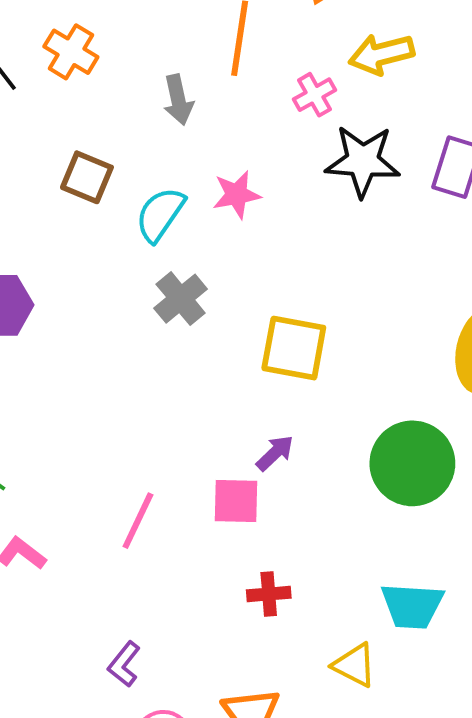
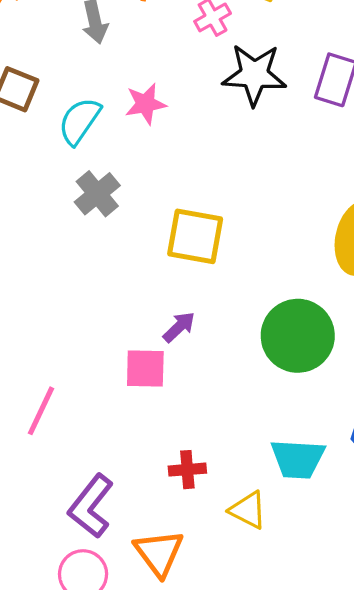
pink line: (138, 521) -> (41, 411), moved
red cross: (269, 594) -> (187, 470), moved
purple L-shape: (124, 664) -> (91, 506), moved, size x1.6

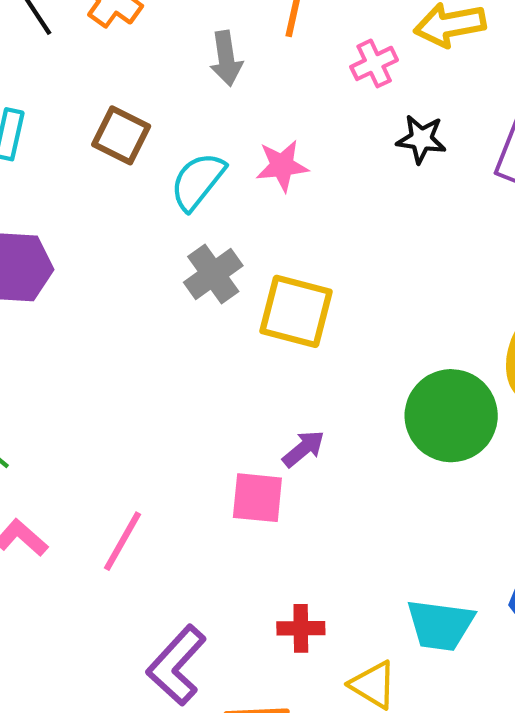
black star: (254, 75) -> (421, 139), size x0.6
yellow square: (195, 236) -> (296, 311), moved
green circle: (298, 336) -> (451, 416), moved

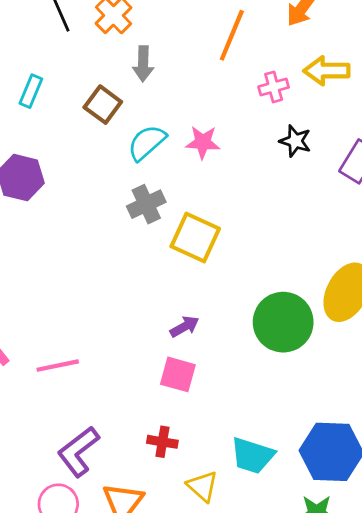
gray arrow: (226, 58) -> (143, 64), moved
pink square: (257, 498) -> (178, 374), moved
pink line: (123, 541) -> (58, 366), turned 39

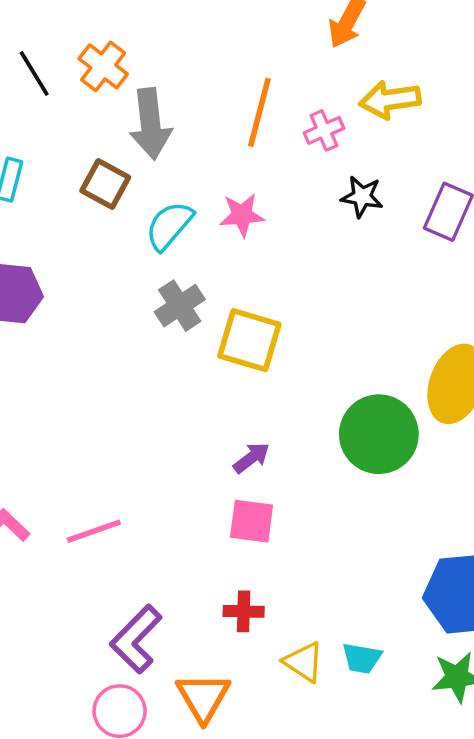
orange line: (232, 35) -> (259, 112), moved
gray arrow: (143, 64) -> (150, 124), size x1.5
cyan trapezoid: (252, 455) -> (362, 658), moved, size x0.7

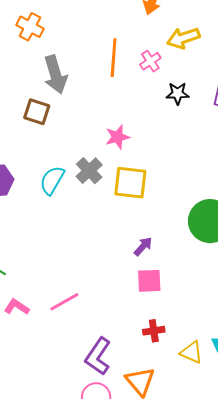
orange cross: (103, 66) -> (30, 27), moved
pink star: (242, 215) -> (117, 137), moved
cyan semicircle: (169, 226) -> (52, 180), moved

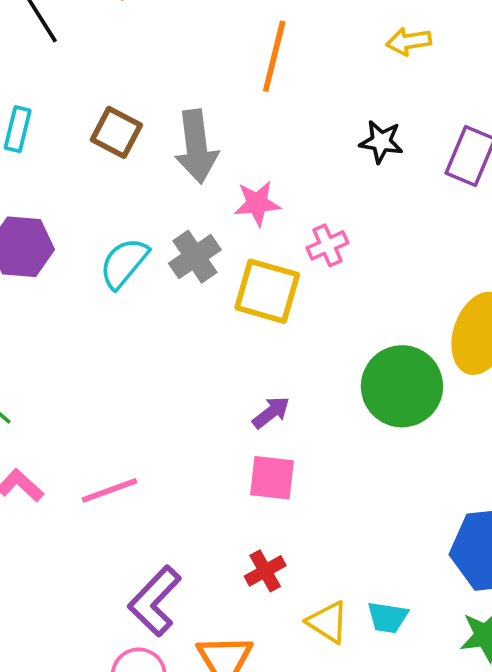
yellow arrow: (183, 38) -> (409, 41), size x0.7
pink cross: (150, 61) -> (327, 245), moved
gray arrow: (55, 75) -> (196, 147), moved
red cross: (154, 331) -> (265, 571), turned -30

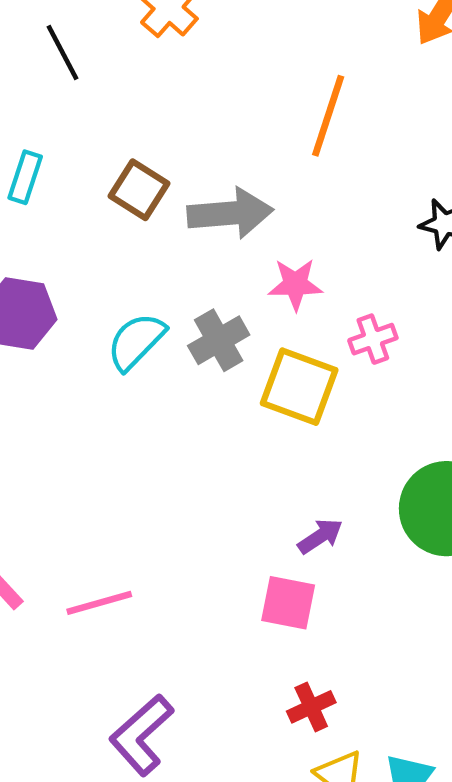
gray arrow: (196, 147) -> (230, 213), turned -92
purple arrow: (271, 412) -> (320, 536), moved
red cross: (265, 571) -> (311, 707), moved

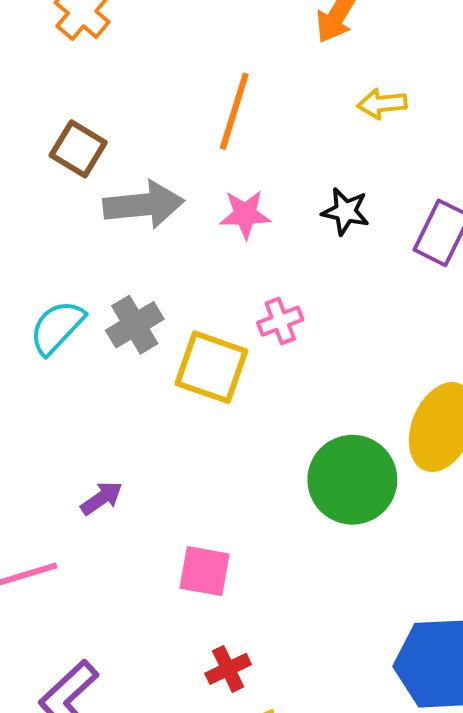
brown square: (139, 190) -> (78, 149), moved
pink star: (295, 284) -> (245, 214), moved
purple arrow: (320, 536) -> (102, 498), moved

